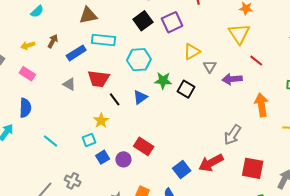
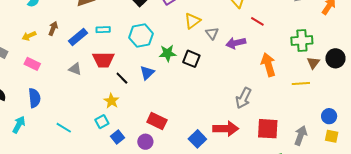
cyan rectangle: (104, 40) -> (103, 30), moved, size x0.6
purple circle: (123, 159) -> (145, 142), moved
red arrow: (211, 163) -> (226, 129), turned -145

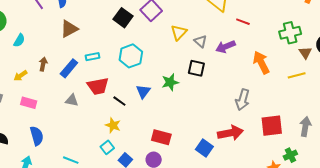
green star: (168, 53) -> (170, 82), moved
black square: (191, 59) -> (196, 68), moved

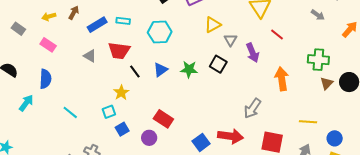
purple arrow: (225, 47) -> (253, 53), turned -108
yellow line: (297, 75) -> (308, 122), moved

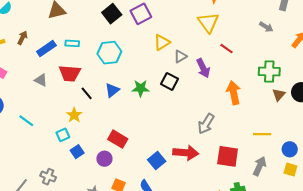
gray triangle: (230, 40) -> (180, 57), turned 32
cyan line: (70, 112) -> (26, 121), moved

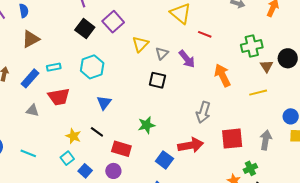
green star: (141, 88) -> (146, 125), moved
black line: (87, 93) -> (97, 132), moved
yellow line: (262, 134) -> (258, 93), moved

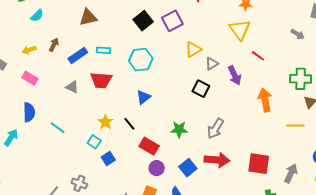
gray arrow: (203, 112) -> (215, 129), moved
cyan square: (67, 158) -> (94, 142), turned -32
purple circle: (113, 171) -> (157, 168), moved

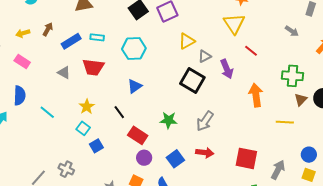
black square: (201, 89) -> (192, 81), size x1.4
yellow star: (105, 122) -> (87, 107), moved
red arrow: (217, 160) -> (205, 153), size x0.7

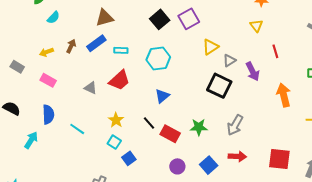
yellow triangle: (234, 24) -> (256, 26), size x0.6
blue rectangle: (71, 41) -> (96, 43), moved
red line: (251, 51) -> (275, 51), turned 40
red trapezoid: (93, 67) -> (119, 80), turned -45
red rectangle: (138, 135) -> (170, 134), moved

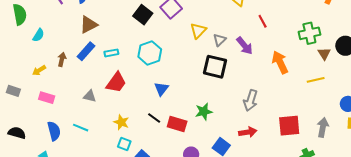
gray arrow: (235, 125) -> (251, 100), moved
cyan line: (77, 129) -> (81, 128), moved

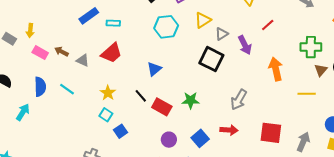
red line: (263, 21) -> (268, 25), turned 64
cyan hexagon: (150, 53) -> (166, 27), moved
brown arrow: (62, 59) -> (61, 51), moved, turned -88
yellow arrow: (39, 70) -> (30, 31), moved, turned -64

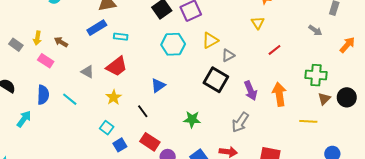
purple arrow: (245, 45) -> (251, 91), moved
brown arrow: (61, 51) -> (61, 42), moved
yellow star: (108, 93) -> (114, 97), moved
red rectangle: (162, 107) -> (150, 142), moved

